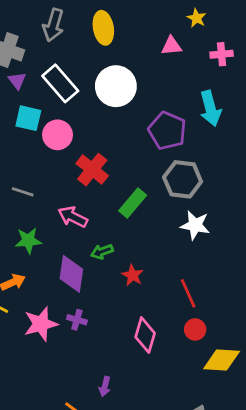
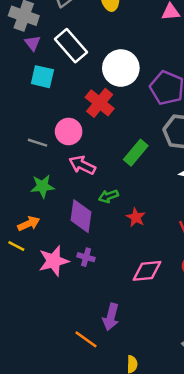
white circle: (116, 86) -> (121, 68), moved
pink circle: (57, 135) -> (69, 131), moved
red cross: (92, 170) -> (100, 103), moved
pink diamond: (145, 335) -> (147, 271), turned 68
purple arrow: (105, 386) -> (111, 317), size x1.5

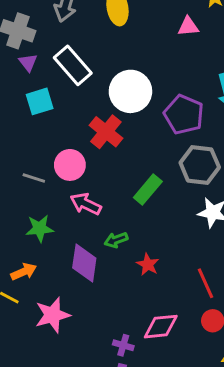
cyan square: (42, 77) -> (40, 101), turned -30
purple cross: (86, 257) -> (123, 345), moved

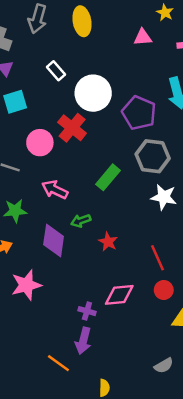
white rectangle: (73, 65) -> (56, 71), moved, size x0.6
pink circle: (70, 165) -> (40, 143), moved

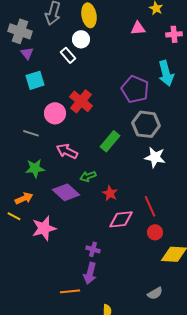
white circle: (93, 93) -> (81, 39), moved, size x0.6
purple diamond: (54, 240) -> (66, 192), turned -56
pink diamond: (119, 295) -> (121, 219), moved
orange line: (58, 363) -> (70, 291), turned -42

